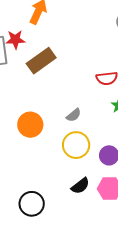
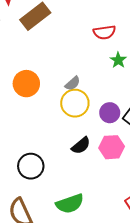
gray semicircle: (74, 115) -> (73, 83), moved

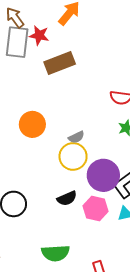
purple circle: (110, 113) -> (103, 175), size x1.6
green semicircle: (70, 204) -> (55, 253), moved

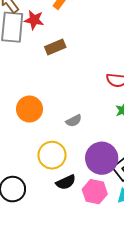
brown rectangle: (60, 63) -> (55, 47), size x0.7
yellow circle: (73, 156) -> (52, 155), moved

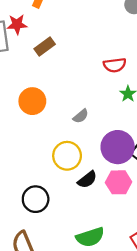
orange circle: (29, 109) -> (32, 101), moved

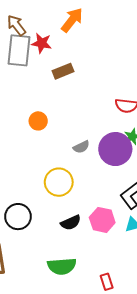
orange circle: (32, 101) -> (38, 121), size x0.7
purple circle: (118, 147) -> (115, 149), moved
black semicircle: (87, 180) -> (71, 223), moved

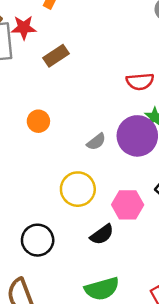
pink hexagon: (102, 220) -> (128, 205), moved

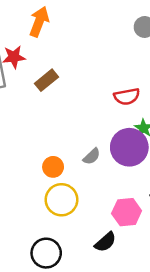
orange circle: (38, 121) -> (53, 167), moved
yellow circle: (78, 189) -> (61, 200), moved

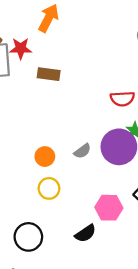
brown rectangle: (46, 80) -> (49, 74), turned 40
yellow circle: (61, 200) -> (49, 188), size x0.7

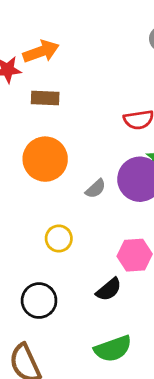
orange arrow: (49, 18) -> (41, 52), moved, turned 48
orange circle: (45, 157) -> (45, 159), moved, size x1.8

